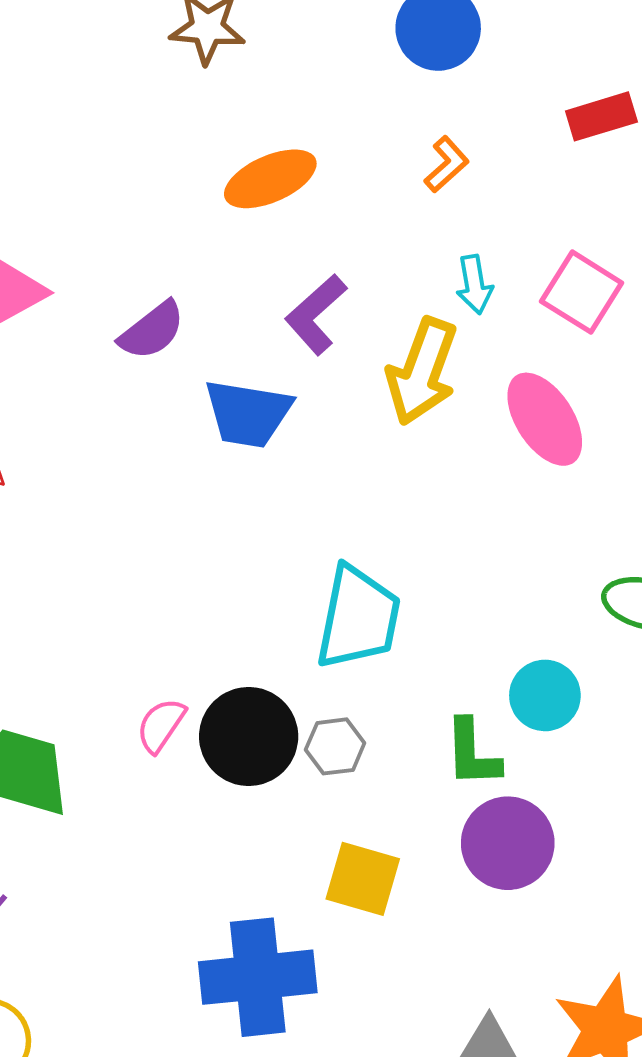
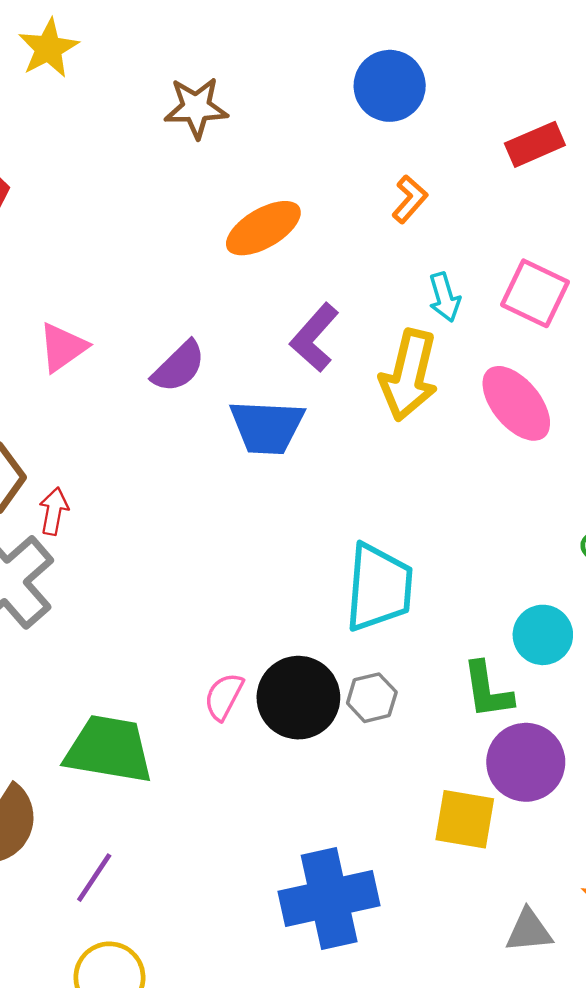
yellow square: (363, 879) -> (465, 819), moved

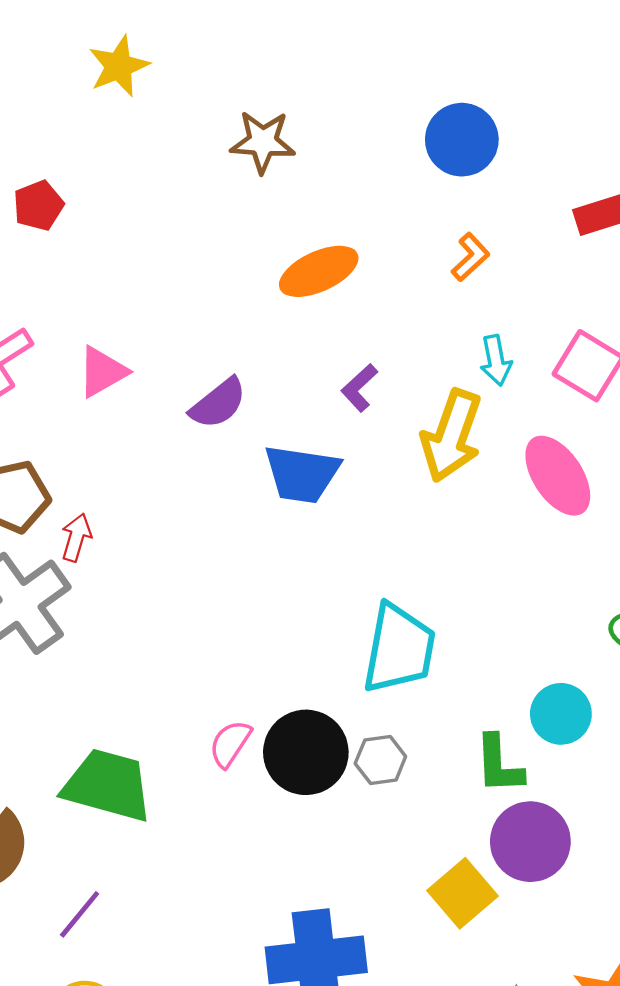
purple L-shape: (314, 337) -> (359, 388), size x0.7
yellow square: (465, 819) -> (462, 893), turned 34

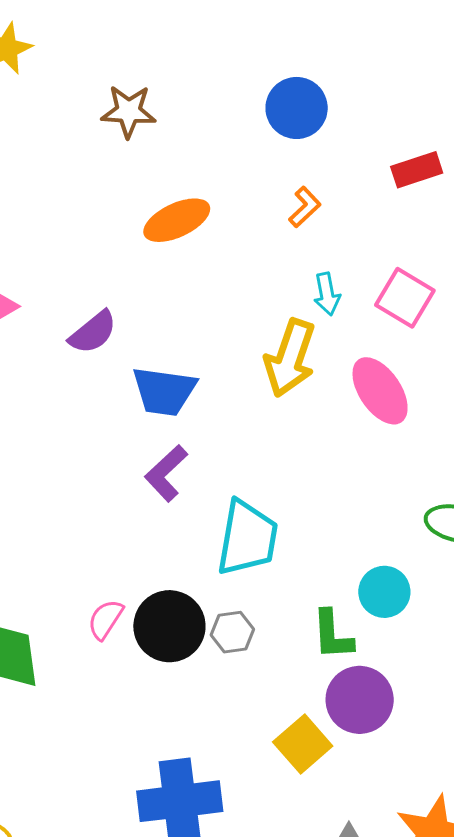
purple L-shape: (359, 388) -> (166, 473), moved, size x1.4

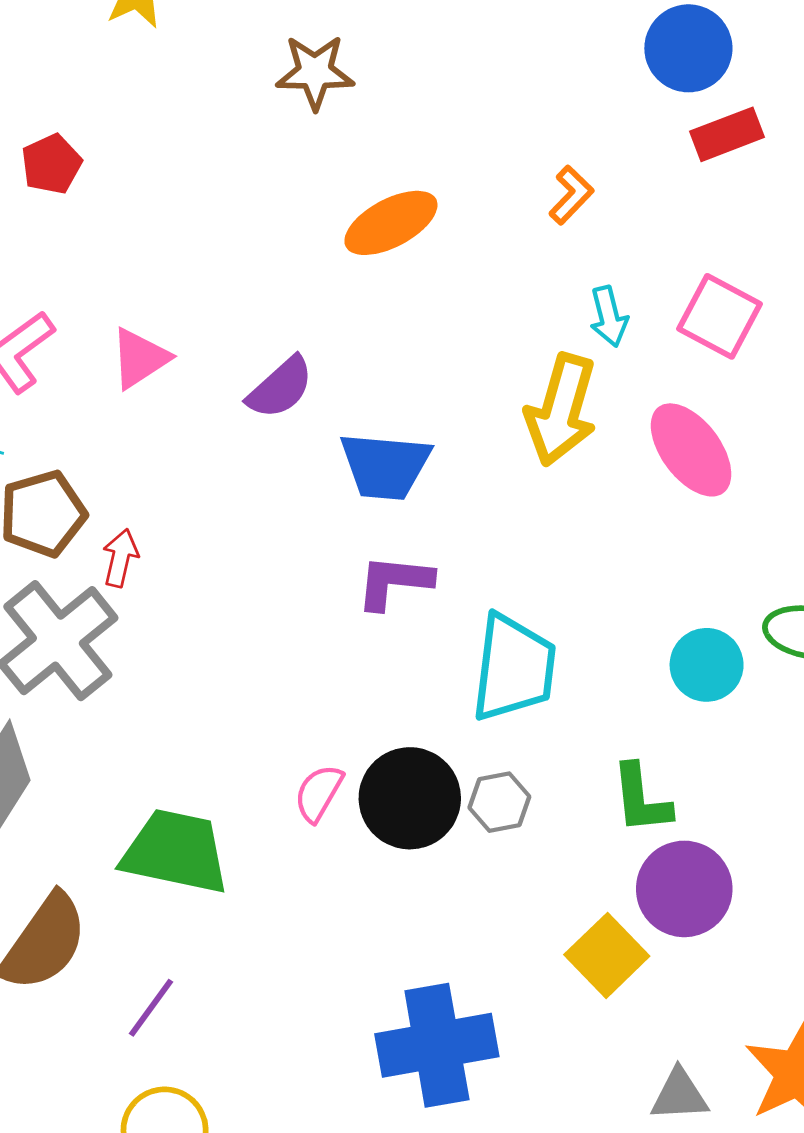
blue circle: (297, 108) -> (688, 48), moved
purple L-shape: (166, 473) -> (394, 582), turned 52
cyan circle: (384, 592) -> (707, 665), moved

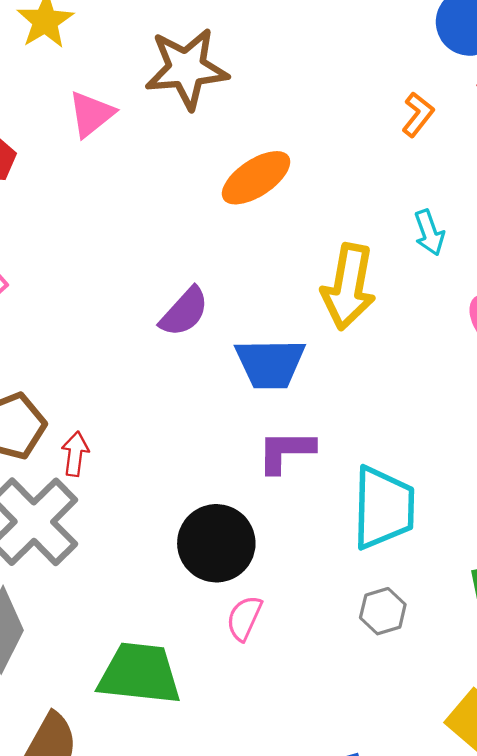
brown star: (315, 72) -> (187, 69), size x1.4
orange L-shape: (571, 195) -> (418, 115), moved
pink triangle: (140, 358) -> (91, 114), moved
yellow arrow: (561, 410) -> (349, 287), moved
black circle: (410, 798) -> (216, 543), moved

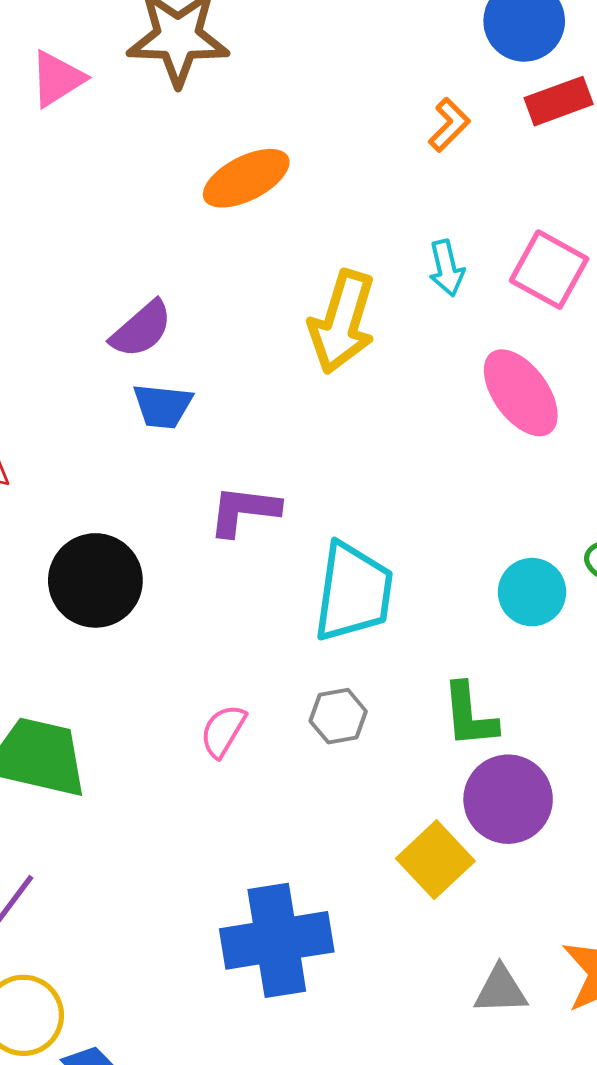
blue trapezoid: (270, 364) -> (163, 406), moved, size x0.7
black circle: (216, 543) -> (95, 580), moved
pink semicircle: (244, 618) -> (223, 731), moved

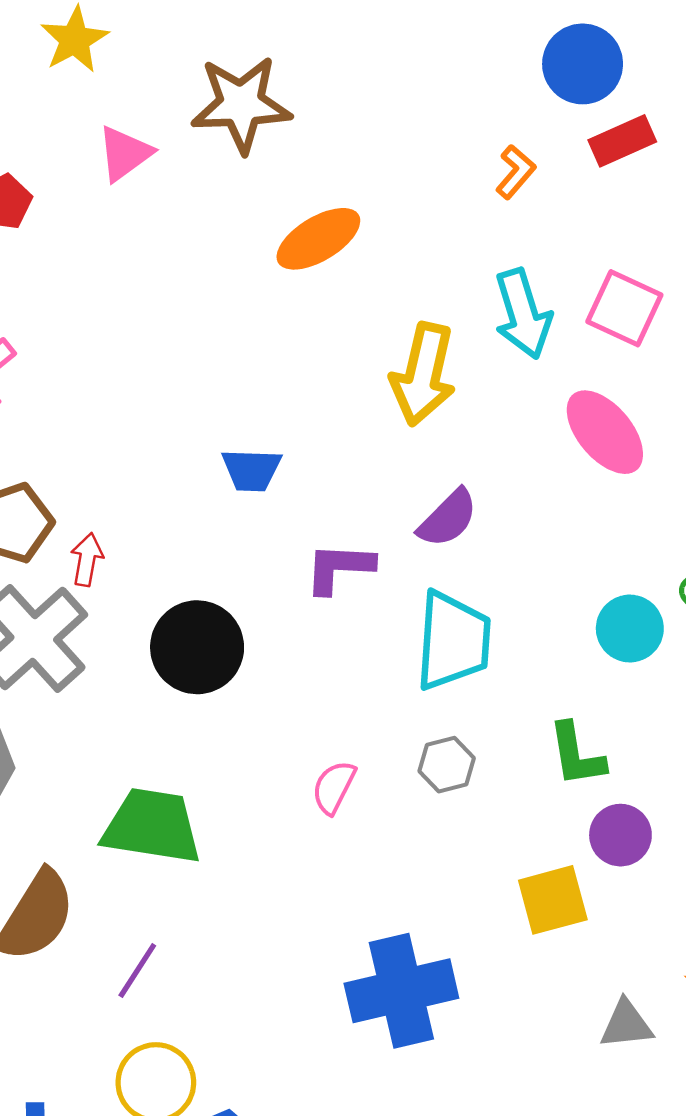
cyan arrow: (447, 268) -> (523, 314), size x1.6
purple semicircle: (141, 329) -> (448, 518), moved
purple circle: (508, 799) -> (620, 835), size x0.7
yellow square: (435, 860) -> (553, 900), turned 32

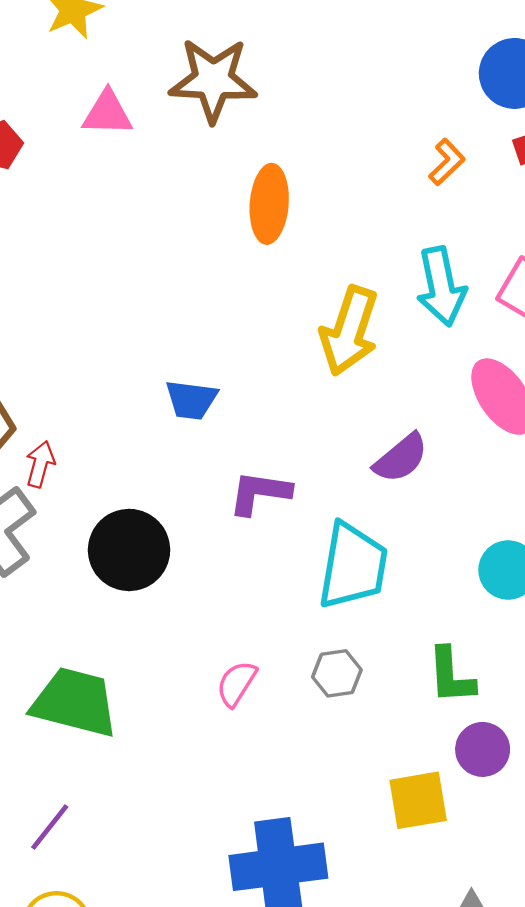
pink triangle: (125, 153) -> (107, 113), turned 32
orange ellipse: (318, 239) -> (269, 204), turned -60
purple semicircle: (448, 518) -> (401, 458), moved

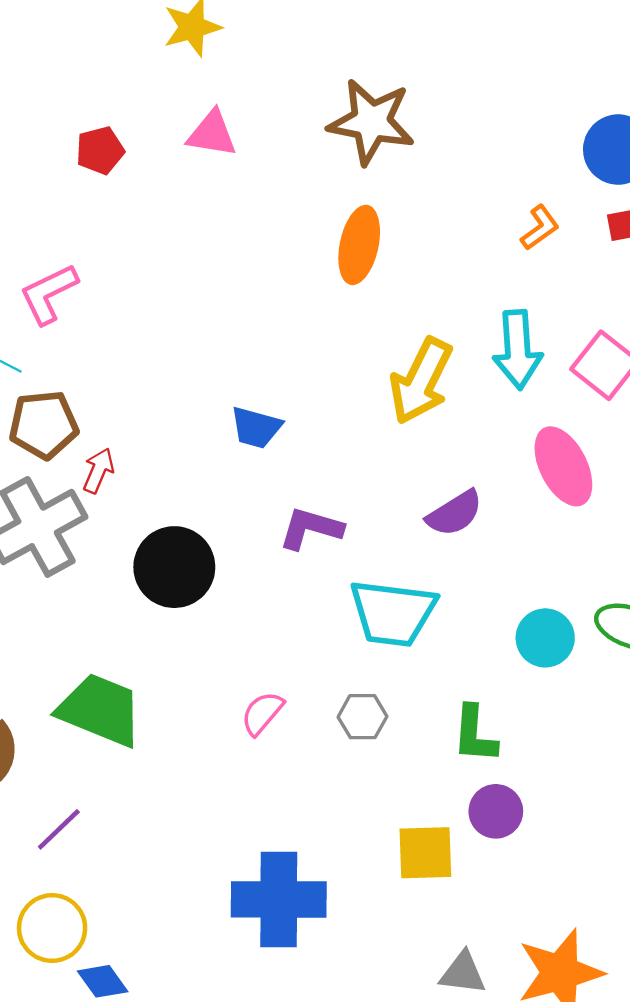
brown star: (213, 80) -> (371, 122), moved
cyan trapezoid: (353, 566) -> (393, 613), turned 80

